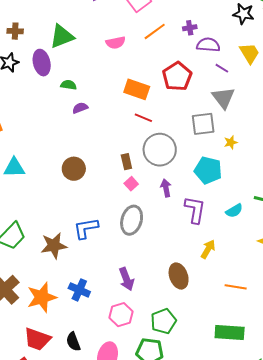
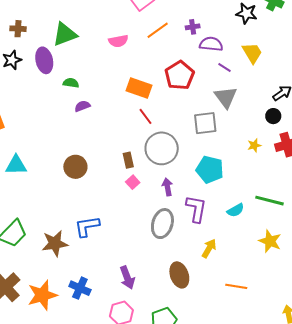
red line: (143, 118) -> (146, 116), turned 30
yellow star: (231, 142) -> (254, 145), moved
gray ellipse: (132, 220) -> (162, 224), moved

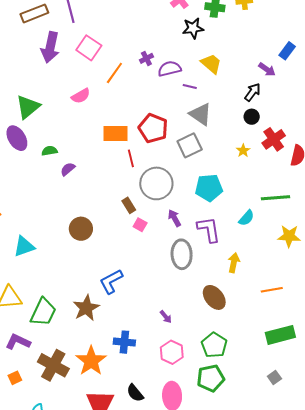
red pentagon: (180, 75) -> (153, 128), moved
red line: (146, 116) -> (131, 158), turned 42
purple arrow: (127, 278) -> (166, 317), size x0.6

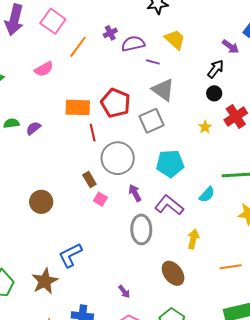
purple semicircle: (68, 169) -> (33, 128), moved
purple L-shape: (209, 229) -> (169, 205), turned -44

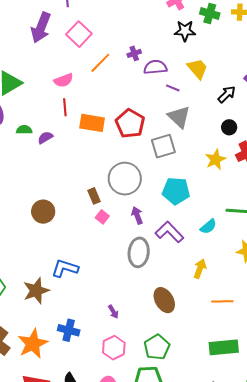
black arrow: (216, 69) -> (227, 94), moved
yellow star: (205, 127) -> (216, 159), size x1.5
red line: (93, 133) -> (65, 107), moved
yellow arrow: (193, 239) -> (200, 269), moved
blue L-shape: (70, 255) -> (65, 268), turned 36

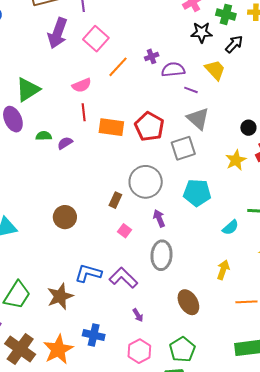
black arrow: (227, 94) -> (234, 44), moved
brown rectangle: (94, 196) -> (115, 200), turned 49
pink square: (102, 217) -> (125, 231), moved
purple L-shape: (169, 232) -> (123, 278), moved

